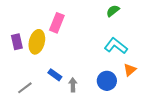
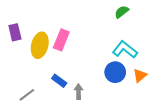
pink rectangle: (57, 23) -> (61, 40), moved
purple rectangle: (17, 42) -> (15, 32), moved
blue circle: (107, 81) -> (115, 72), moved

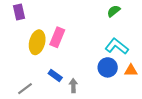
purple rectangle: (15, 32) -> (19, 12), moved
orange triangle: (140, 75) -> (131, 70), turned 40

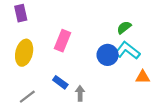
green semicircle: (114, 11) -> (124, 27), moved
yellow ellipse: (37, 42) -> (24, 53), moved
blue circle: (108, 67) -> (108, 55), moved

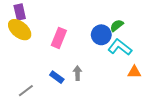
yellow ellipse: (24, 53) -> (20, 30), moved, turned -65
blue circle: (108, 55) -> (101, 35), moved
gray arrow: (80, 93) -> (77, 73), moved

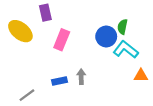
purple rectangle: (20, 12) -> (45, 13), moved
green semicircle: (117, 26) -> (122, 27), turned -40
blue rectangle: (57, 77) -> (60, 81), turned -48

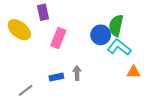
green semicircle: (122, 27) -> (116, 26), size x1.5

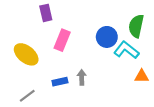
green semicircle: (116, 26) -> (136, 26), moved
yellow ellipse: (19, 30) -> (26, 54), moved

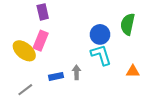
pink rectangle: (62, 40) -> (41, 41), moved
cyan L-shape: (126, 50) -> (101, 55), moved, turned 35

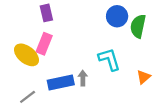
blue circle: (100, 34) -> (117, 16), moved
orange triangle: (133, 71) -> (144, 77), turned -40
blue rectangle: (56, 76) -> (61, 83), size x1.6

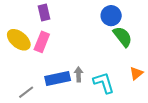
green semicircle: (138, 26) -> (123, 37), moved, turned 130
yellow ellipse: (26, 55) -> (19, 40), moved
cyan L-shape: (109, 59) -> (104, 83), moved

